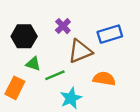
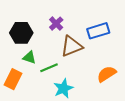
orange semicircle: (104, 79) -> (107, 74), moved, turned -42

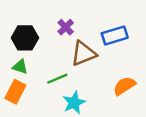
green triangle: (29, 58) -> (20, 67), moved

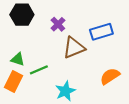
black hexagon: (25, 38) -> (22, 15), moved
green line: (57, 79) -> (39, 70), moved

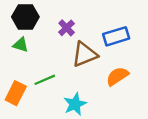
green triangle: (18, 59) -> (21, 45), moved
orange semicircle: (110, 76) -> (117, 76), moved

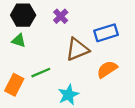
purple cross: (67, 28) -> (61, 16), moved

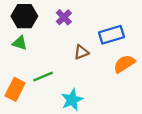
brown triangle: (77, 49) -> (81, 52), size x0.6
orange semicircle: (107, 69) -> (124, 64), moved

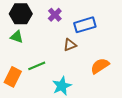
blue rectangle: (111, 35) -> (85, 25), moved
orange semicircle: (124, 64) -> (100, 66), moved

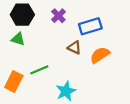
brown triangle: (70, 45) -> (74, 48), turned 48
orange semicircle: (100, 66) -> (100, 55), moved

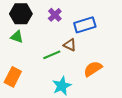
orange semicircle: (100, 55) -> (93, 69), moved
green line: (39, 70) -> (52, 55), moved

